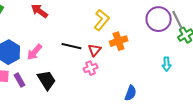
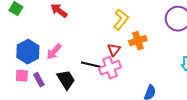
black line: (72, 46) -> (91, 65), moved
pink cross: (91, 68) -> (110, 68), size x1.5

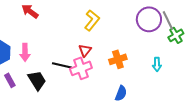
orange cross: (138, 41) -> (118, 59), moved
pink arrow: (54, 52) -> (25, 52), turned -42

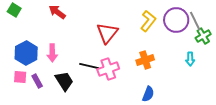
yellow L-shape: (92, 20) -> (148, 21), moved
red triangle: (85, 50) -> (107, 33), moved, size x1.6
cyan arrow: (157, 64) -> (190, 59), moved

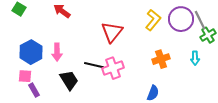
orange cross: (145, 60) -> (161, 59), moved
purple rectangle: (37, 81) -> (34, 90), moved

